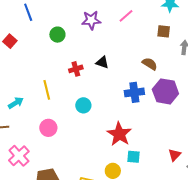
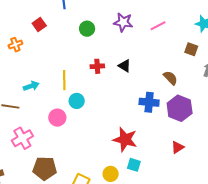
cyan circle: (83, 105) -> (77, 101), moved
red star: (119, 134) -> (125, 139), turned -30
red triangle: (175, 155) -> (178, 147), moved

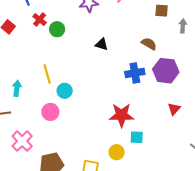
green circle: (87, 29) -> (57, 29), moved
red cross: (97, 66) -> (40, 20), moved, turned -32
cyan arrow: (31, 86) -> (17, 88), turned -49

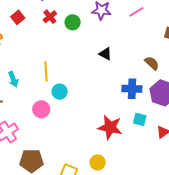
green circle: (57, 29) -> (73, 22), moved
cyan arrow: (17, 88) -> (13, 79), turned 140
cyan square: (137, 137) -> (140, 119), moved

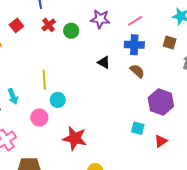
brown semicircle: (152, 63) -> (137, 71), moved
cyan arrow: (13, 79) -> (13, 96), moved
blue cross: (132, 89) -> (134, 45), moved
red star: (110, 127) -> (75, 138), moved

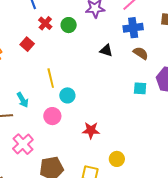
red square: (16, 25) -> (27, 44), moved
cyan square: (138, 128) -> (140, 88), moved
red star: (75, 138) -> (91, 130), size x0.7

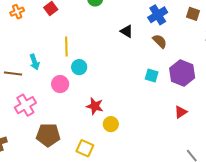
blue cross: (133, 28) -> (158, 15), turned -36
yellow circle: (117, 159) -> (111, 124), moved

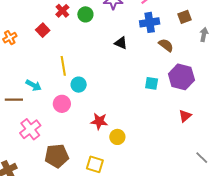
brown square: (193, 14) -> (185, 17), turned -32
blue cross: (158, 15) -> (150, 22), turned 30
brown semicircle: (160, 41) -> (166, 45), moved
cyan arrow: (34, 62) -> (34, 85), turned -35

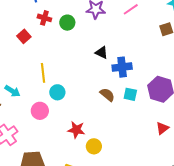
red cross: (62, 11) -> (44, 18), turned -32
blue cross: (150, 22) -> (122, 67), moved
brown semicircle: (166, 45) -> (107, 95), moved

